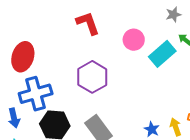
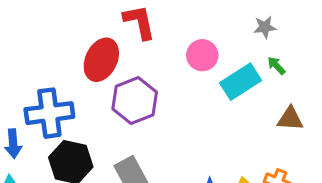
red ellipse: (23, 57) -> (101, 60), moved

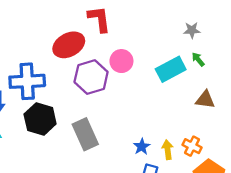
pink circle: (202, 55) -> (121, 61), moved
red ellipse: (101, 60) -> (69, 45), turned 32

